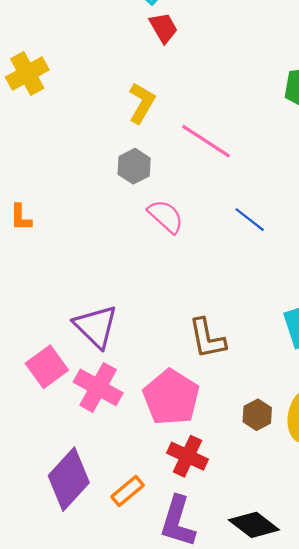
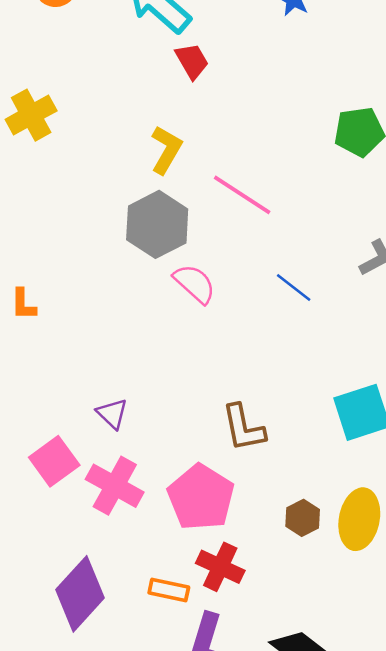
gray hexagon: (134, 166) -> (157, 224), size x1.6
orange L-shape: (21, 217) -> (23, 304), moved
purple triangle: (96, 326) -> (112, 414), size x0.6
orange rectangle: (128, 491) -> (169, 590), moved, turned 52

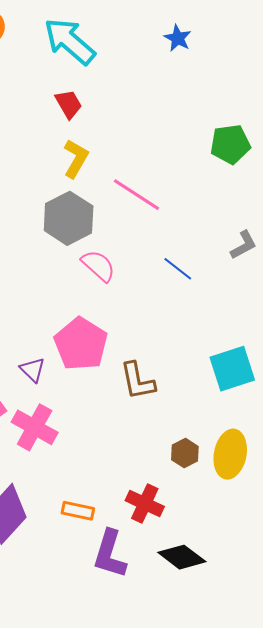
red trapezoid: (192, 61) -> (69, 104), moved
pink pentagon: (201, 497) -> (81, 344), moved
red cross: (220, 567) -> (145, 504), moved

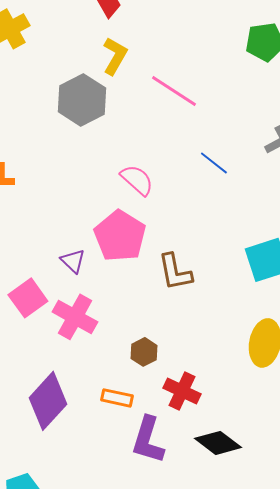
gray hexagon: (69, 218) -> (82, 100), moved
pink semicircle: (98, 266) -> (137, 180), moved
brown hexagon: (185, 453) -> (144, 352), moved

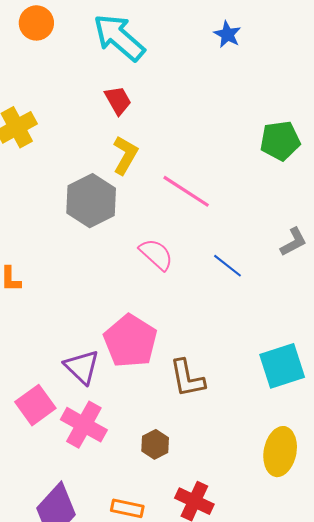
pink semicircle: (137, 180) -> (156, 254), moved
purple triangle: (73, 261) -> (82, 367), size x1.4
brown hexagon: (144, 352) -> (155, 444), moved

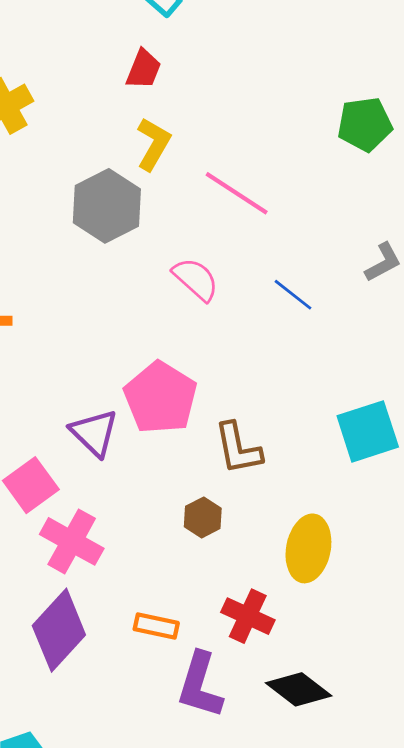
red trapezoid: (118, 100) -> (144, 69), turned 52
pink cross: (84, 425) -> (72, 541), moved
brown hexagon: (155, 444) -> (203, 517), moved
yellow ellipse: (280, 452) -> (308, 548), moved

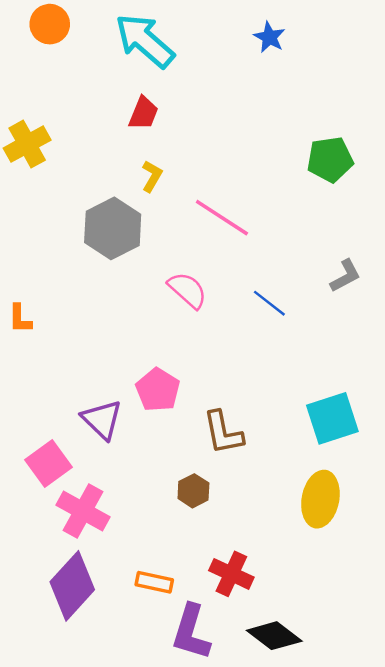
yellow L-shape: (153, 144) -> (152, 176), size x0.7
pink pentagon: (160, 398) -> (158, 390), size x0.7
yellow ellipse: (308, 548) -> (320, 499), moved

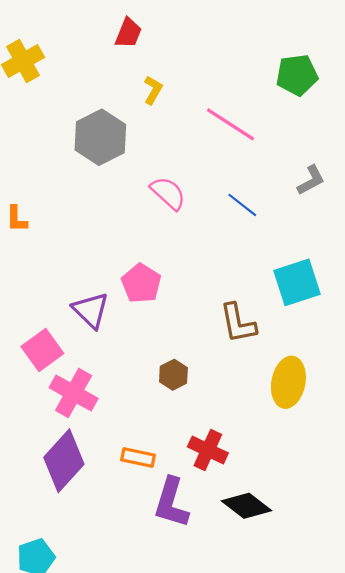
yellow L-shape: (152, 176) -> (153, 90), moved
pink line: (222, 218) -> (230, 124), moved
cyan square: (332, 418) -> (297, 282), moved
brown L-shape: (223, 433) -> (238, 323), moved

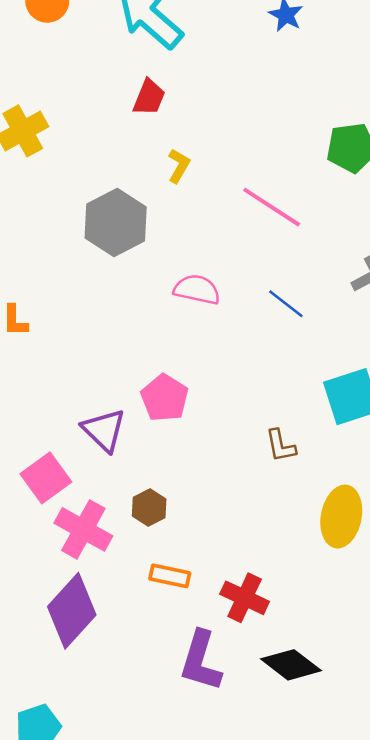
pink semicircle: (168, 193) -> (197, 290), turned -30
brown L-shape: (238, 323) -> (281, 446), size x0.7
brown hexagon: (173, 375) -> (149, 508), moved
orange rectangle: (138, 457) -> (170, 576), moved

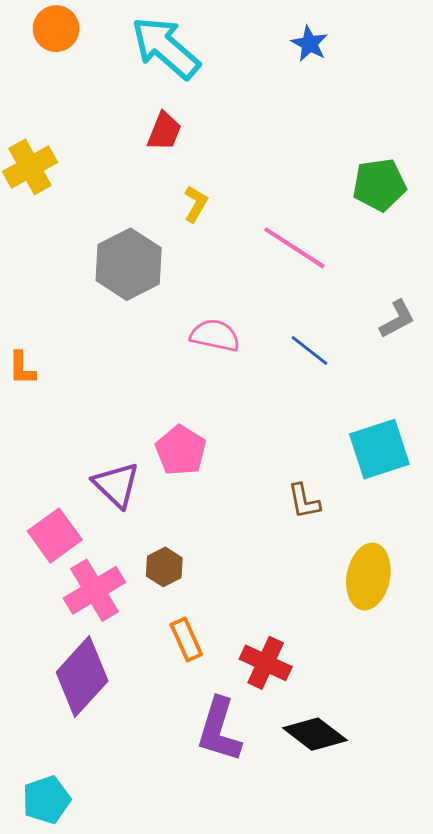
pink cross: (83, 529) -> (94, 590), turned 30
orange rectangle: (170, 576) -> (186, 640), turned 54

